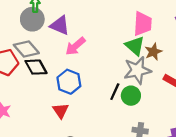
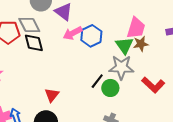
brown star: (153, 52) -> (141, 44), moved
blue hexagon: (69, 82) -> (91, 36), moved
red triangle: (61, 111) -> (52, 95), moved

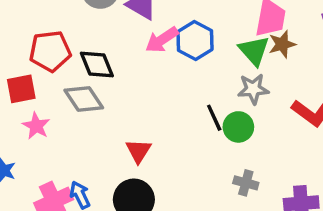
gray diamond: (29, 25) -> (84, 99), moved
gray star: (121, 67) -> (253, 89), size x0.7
black line: (97, 81) -> (214, 118), turned -56

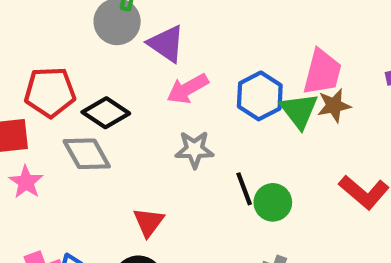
blue hexagon: (195, 41) -> (260, 96), moved
black diamond: (97, 64) -> (106, 113), turned -39
gray star: (253, 89) -> (194, 149), moved

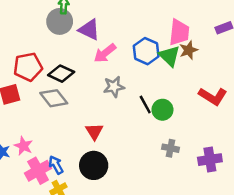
pink star: (26, 182) -> (23, 146), moved

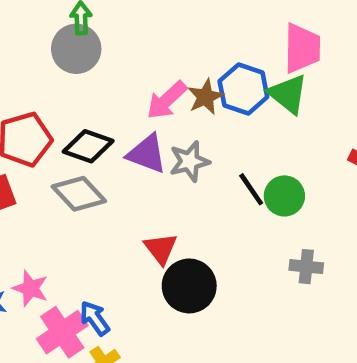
purple triangle: (89, 30) -> (147, 154), moved
brown star: (189, 50) -> (205, 97), moved
black circle: (94, 165) -> (189, 286), moved

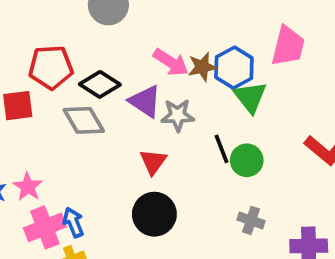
green triangle: (288, 94) -> (250, 97), moved
pink arrow: (167, 100) -> (171, 62), turned -117
red triangle: (161, 249) -> (153, 162), moved

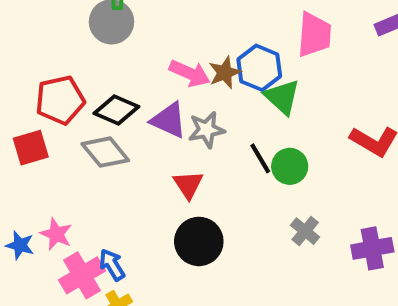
gray cross: (251, 220) -> (305, 231), turned 30

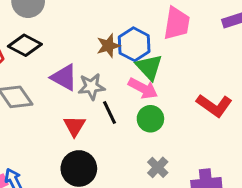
pink arrow: (190, 73) -> (143, 88), moved
black diamond: (116, 110) -> (25, 45), moved
black line: (260, 158) -> (109, 112), moved

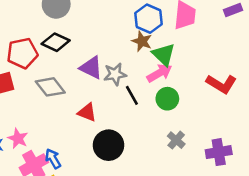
blue hexagon: (134, 44) -> (148, 19), moved
brown star: (108, 46) -> (142, 41), moved, turned -30
pink arrow: (143, 88) -> (159, 73), turned -55
red triangle: (75, 126) -> (87, 112), moved, turned -36

